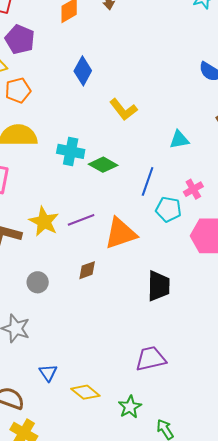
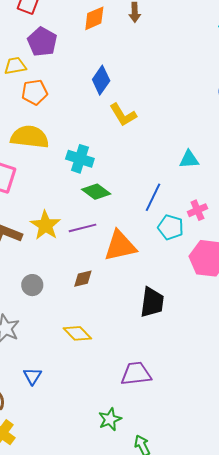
yellow L-shape: (123, 109) -> (123, 115), moved
green diamond: (103, 165) -> (96, 192), moved
yellow diamond: (85, 392) -> (77, 333), moved

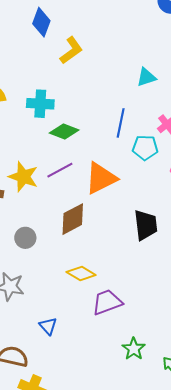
yellow L-shape: (123, 115) -> (71, 50), turned -80
brown diamond: (83, 279) -> (73, 219), size x1.6
purple trapezoid: (136, 374) -> (107, 302), moved

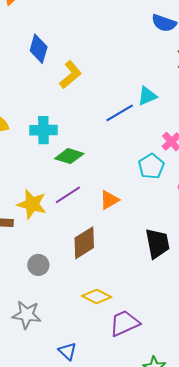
blue line: (121, 123) -> (120, 113), moved, turned 52
cyan pentagon: (145, 148) -> (151, 166), turned -30
orange triangle: (101, 178) -> (109, 200), size x0.6

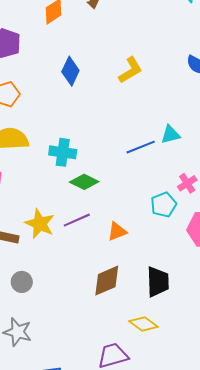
yellow L-shape: (70, 75) -> (130, 70), moved
brown diamond: (84, 243) -> (107, 281), moved
gray circle: (38, 265) -> (22, 282), moved
yellow diamond: (97, 297) -> (143, 324), moved

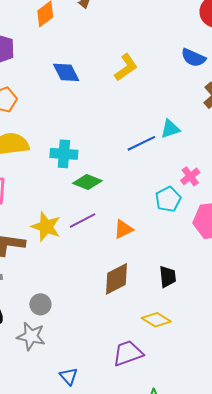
blue diamond: (70, 71) -> (66, 72), turned -48
gray circle: (22, 282) -> (40, 304), moved
black trapezoid: (158, 282) -> (168, 277), size x0.7

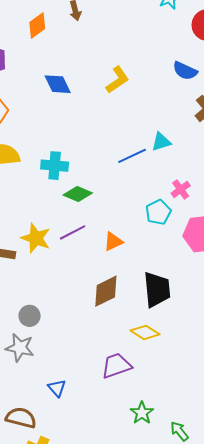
black trapezoid: (168, 277) -> (157, 289), size x1.6

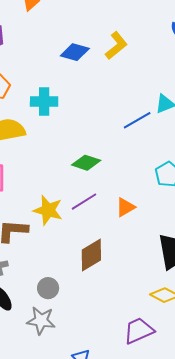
blue diamond: (58, 84) -> (75, 52), moved, turned -44
cyan cross: (55, 166) -> (44, 101), moved
brown diamond: (106, 291) -> (91, 255), moved

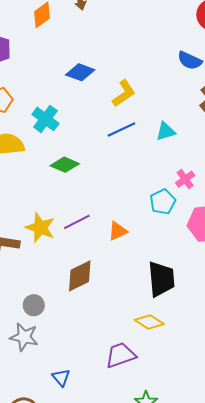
yellow L-shape: (116, 46) -> (124, 93), moved
cyan cross: (44, 101) -> (45, 119), turned 32
blue line: (137, 120) -> (121, 130), moved
green diamond: (86, 163) -> (65, 165), moved

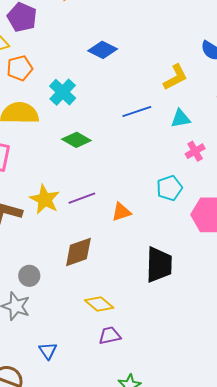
yellow L-shape: (124, 93) -> (175, 77), moved
pink cross: (185, 179) -> (195, 151), moved
yellow diamond: (149, 322) -> (99, 304), moved
purple trapezoid: (121, 355) -> (110, 336), size x0.7

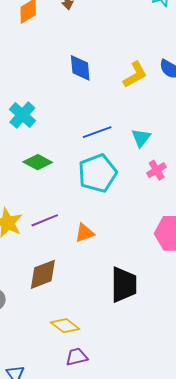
blue diamond: (103, 50) -> (80, 68), moved, turned 60
yellow L-shape: (175, 77) -> (135, 75), moved
cyan triangle: (181, 119) -> (141, 138), turned -40
cyan pentagon: (169, 188) -> (98, 173), moved, size x1.5

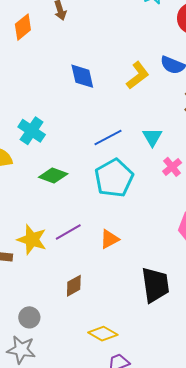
brown diamond: (43, 274) -> (74, 286), size x0.7

